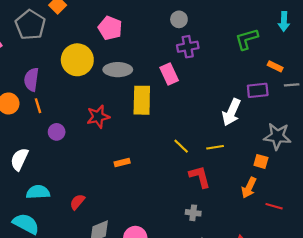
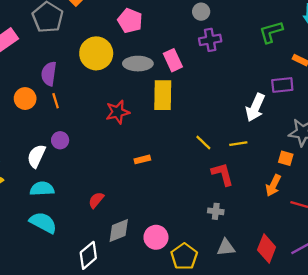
pink rectangle: (169, 74) -> (173, 60), moved
purple circle: (57, 132) -> (60, 140), moved
cyan semicircle: (38, 192) -> (42, 189), moved

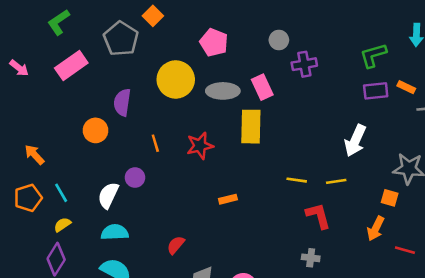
gray circle: (201, 12) -> (279, 40), moved
purple rectangle: (282, 85) -> (376, 91), moved
orange line: (56, 101) -> (155, 143), moved
yellow line: (203, 143) -> (297, 180), turned -36

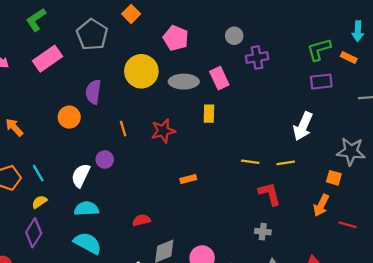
orange square: (153, 16) -> (131, 14), moved
orange rectangle: (406, 87) -> (349, 58), moved
yellow rectangle: (251, 127) -> (209, 114), size x0.6
orange arrow: (34, 155) -> (14, 127), moved
red semicircle: (176, 245) -> (141, 220), turned 36

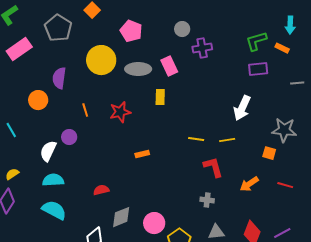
cyan line: (38, 173) -> (11, 130), moved
orange arrow: (321, 205) -> (249, 184), moved, turned 30
red line: (348, 225) -> (285, 185), moved

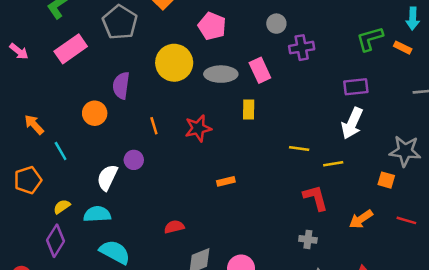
purple rectangle: (258, 69) -> (356, 87), moved
yellow line: (196, 139) -> (299, 149), moved
cyan semicircle: (53, 180) -> (97, 214), moved

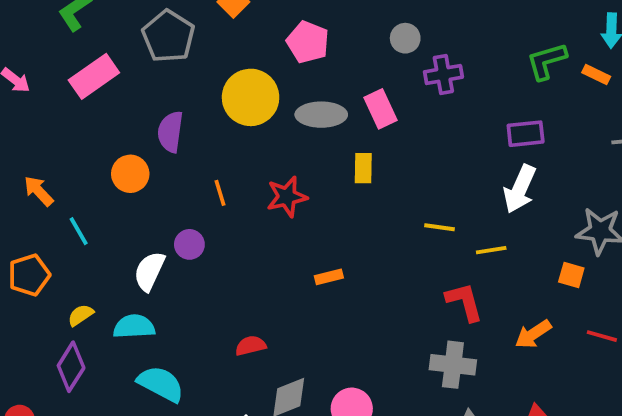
gray cross: (308, 239) -> (453, 365), size x1.6

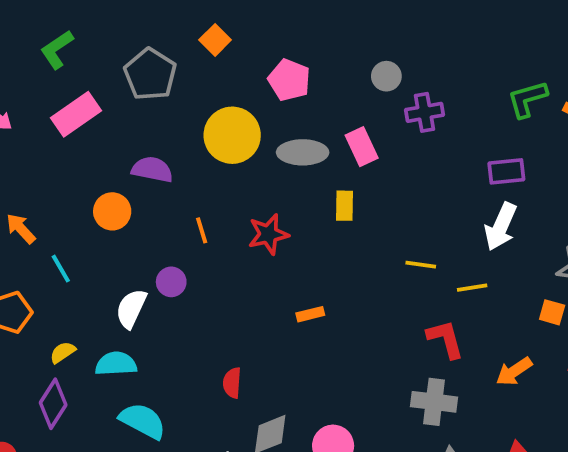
purple semicircle: (170, 132) -> (152, 169), turned 93
red semicircle: (251, 346) -> (232, 383), turned -72

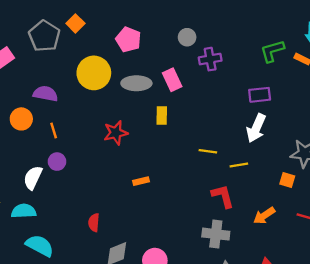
orange square: (215, 40) -> (75, 23), moved
orange line: (202, 230) -> (54, 130), moved

